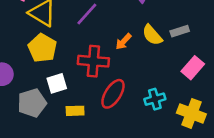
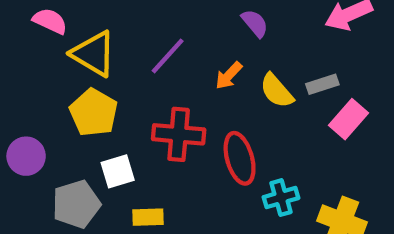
orange arrow: (123, 42) -> (229, 76), moved
pink rectangle: (193, 68) -> (349, 119), moved
red ellipse: (113, 94) -> (240, 158), moved, turned -48

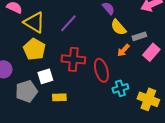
orange arrow: (229, 76) -> (123, 50), moved
yellow semicircle: (277, 91) -> (118, 27), moved

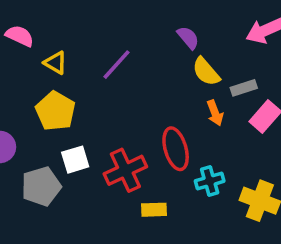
yellow triangle: (34, 22) -> (55, 63), size x0.6
orange arrow: (123, 50) -> (215, 113), turned -64
red cross: (73, 59) -> (125, 170), moved, turned -30
yellow rectangle: (59, 97) -> (154, 210), moved

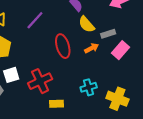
orange arrow: (215, 113) -> (92, 48), turned -96
red ellipse: (176, 149) -> (63, 46), moved

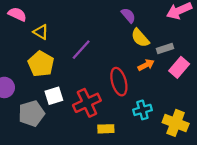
purple line: (35, 20) -> (81, 50), moved
red ellipse: (63, 46) -> (119, 82), moved

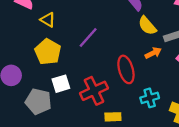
gray pentagon: (31, 113) -> (38, 101), turned 30

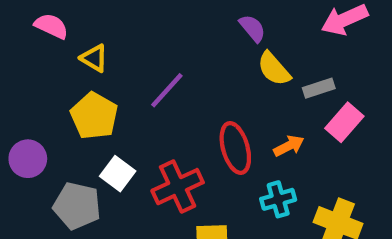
orange arrow: (153, 53) -> (289, 146), moved
white square: (61, 84) -> (118, 174), turned -36

